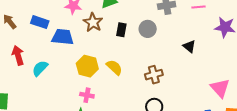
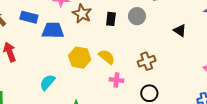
cyan semicircle: (40, 68) -> (47, 82), moved
pink cross: (87, 95) -> (116, 80), moved

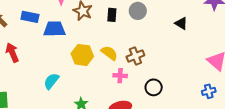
brown cross: (147, 61) -> (135, 56), moved

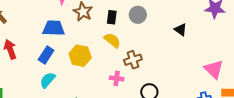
blue rectangle: (30, 17) -> (46, 55), moved, turned -72
yellow semicircle: (109, 53) -> (112, 40), moved

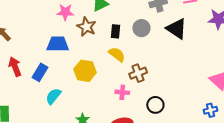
black triangle: (181, 30) -> (177, 29), moved, size x1.6
blue rectangle: (46, 55) -> (40, 72), moved

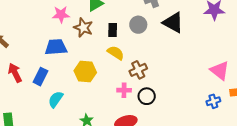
black circle: (155, 105) -> (147, 96), moved

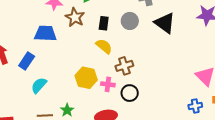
yellow hexagon: (85, 72) -> (86, 78), moved

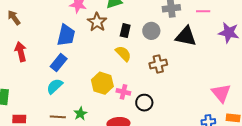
black triangle: (165, 23) -> (186, 36), turned -30
blue trapezoid: (45, 33) -> (66, 35), turned 95
blue rectangle: (27, 61) -> (59, 63), moved
brown cross: (124, 66) -> (158, 64), moved

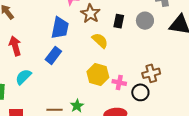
yellow semicircle: (123, 54) -> (100, 41), moved
brown cross: (158, 64) -> (151, 73), moved
cyan semicircle: (55, 86) -> (23, 77), moved

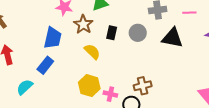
cyan semicircle: (23, 77) -> (25, 87), moved

